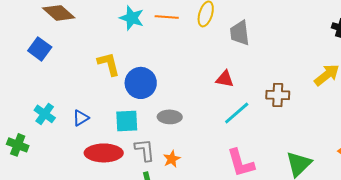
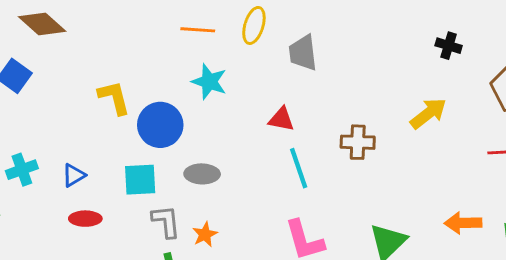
cyan star: (132, 18) -> (209, 82), moved
cyan line: (237, 113) -> (299, 168), turned -68
cyan cross: (45, 114) -> (22, 170), turned 35
red ellipse: (104, 153) -> (85, 219), moved, size x0.6

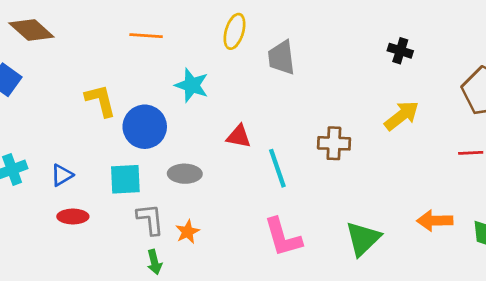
orange line: (198, 30) -> (146, 36), moved
black cross: (449, 46) -> (400, 51), moved
red triangle: (281, 119) -> (239, 136), moved

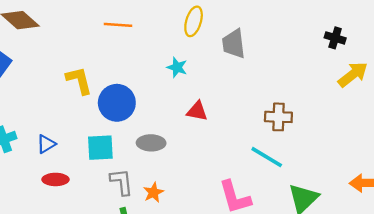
cyan star: (192, 85) -> (177, 67), moved, size x0.7
yellow arrow: (402, 116) -> (353, 74), moved
cyan line: (277, 168) -> (267, 157), moved, turned -40

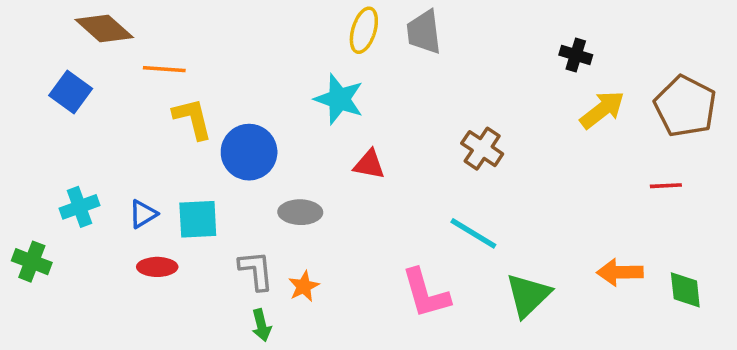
orange line: (118, 25) -> (164, 69), moved
gray trapezoid: (234, 44) -> (424, 32), moved
cyan star: (177, 67) -> (339, 99), size x1.6
brown cross: (278, 117) -> (482, 149), moved, turned 32
cyan square: (100, 148) -> (198, 219), moved

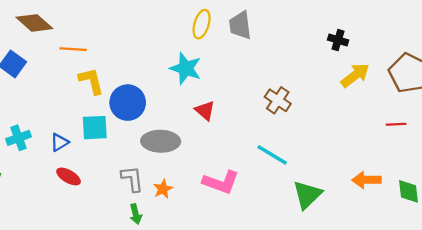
red triangle: (369, 164) -> (205, 111), turned 30
gray ellipse: (300, 212) -> (161, 141), size x1.4
cyan square: (198, 219) -> (95, 128), moved
red ellipse: (157, 267) -> (69, 176), turned 30
pink L-shape: (426, 293) -> (221, 182), moved, turned -54

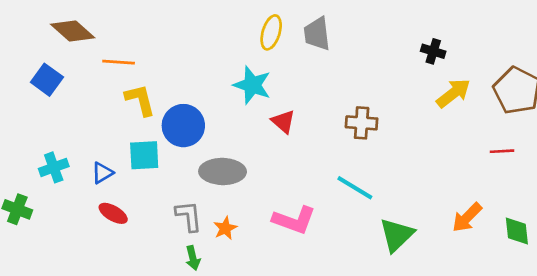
brown cross: (278, 100) -> (362, 123), turned -30
red triangle: (205, 111) -> (283, 122), moved
orange arrow: (366, 180) -> (467, 217), turned -44

